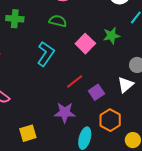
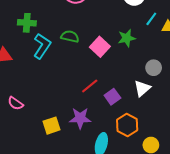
green semicircle: (58, 21) -> (70, 36), moved
cyan L-shape: (46, 54) -> (42, 46), moved
yellow square: (28, 133) -> (52, 126), moved

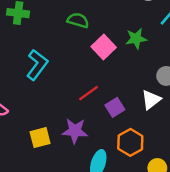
green semicircle: (70, 36) -> (78, 20), moved
cyan L-shape: (42, 46) -> (37, 65), moved

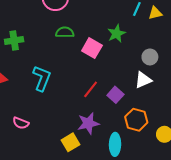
white triangle: (151, 100) -> (143, 80), turned 30
yellow square: (40, 138) -> (70, 142), moved

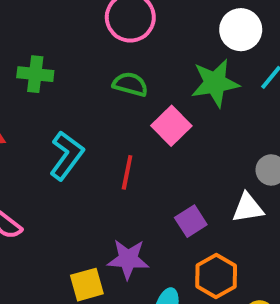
green star: (117, 34) -> (215, 83), moved, size x1.4
red line: (91, 89) -> (127, 172), moved, turned -42

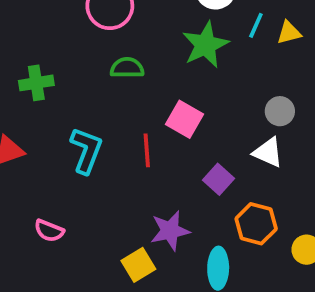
pink square: (171, 126) -> (184, 119), moved
white triangle: (248, 208) -> (268, 152), turned 48

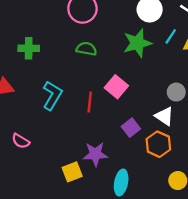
orange hexagon: (256, 224) -> (158, 144), moved

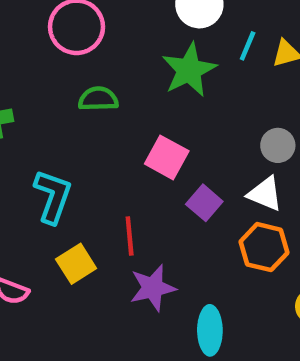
red line: (90, 102) -> (130, 236), moved
purple square: (131, 128) -> (204, 203), moved
yellow square: (72, 172) -> (76, 264), moved

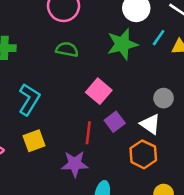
red line: (130, 236) -> (88, 133), moved

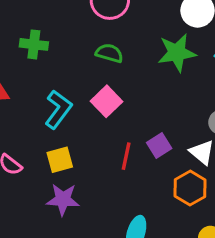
pink square: (99, 91) -> (106, 101), moved
purple star: (75, 164) -> (63, 199), moved

